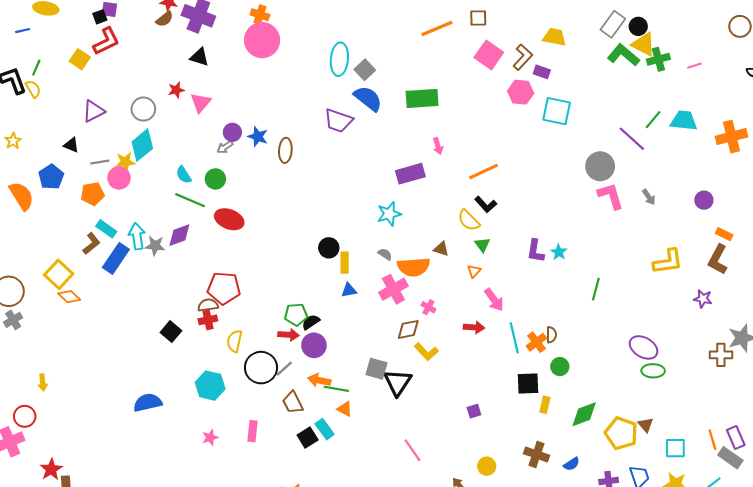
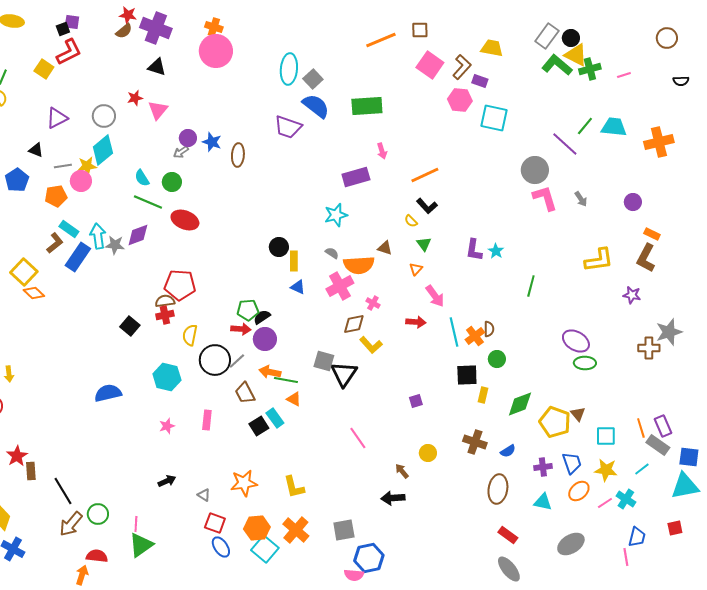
yellow semicircle: (469, 220) -> (411, 221), size x0.6
blue triangle: (349, 290) -> (298, 287), turned 35

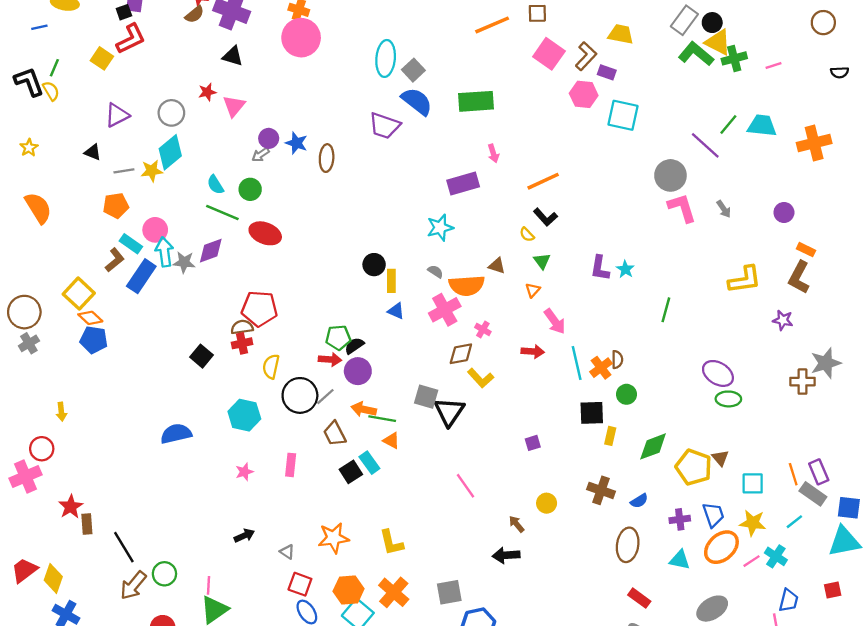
blue pentagon: (17, 180) -> (94, 340), moved, turned -30
pink circle: (81, 181) -> (155, 230), moved
orange ellipse: (579, 491) -> (721, 547), size x1.4

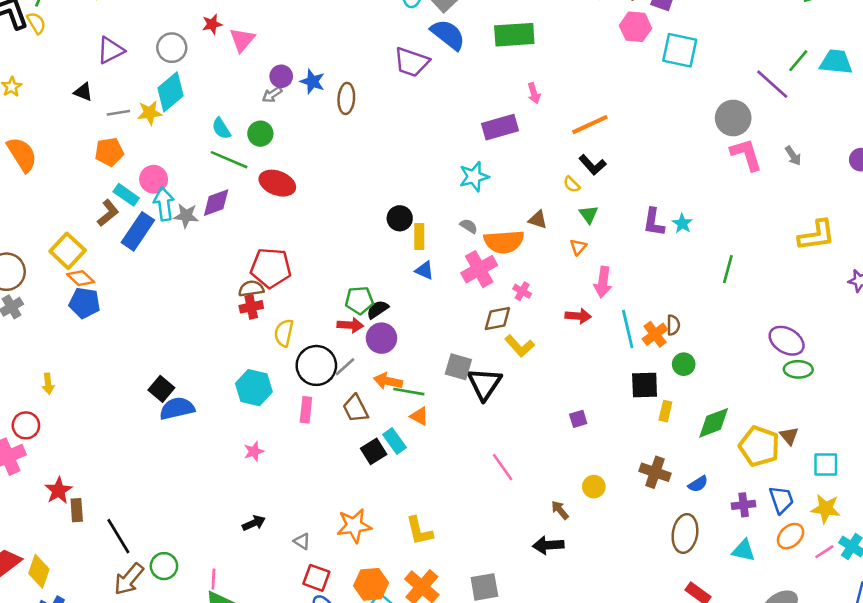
pink arrow: (555, 321) -> (603, 282), turned 44
black square: (201, 356) -> (161, 389), moved
pink rectangle: (291, 465) -> (306, 410), moved
orange ellipse: (721, 547) -> (790, 536), size x0.7

